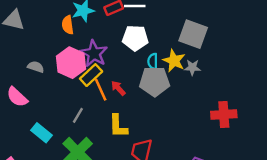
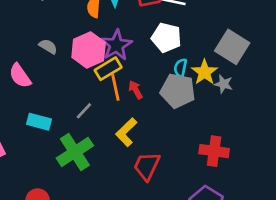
red cross: (224, 114) -> (214, 151), moved
yellow L-shape: (118, 126) -> (126, 132), turned 35
cyan rectangle: (42, 133) -> (39, 122), turned -36

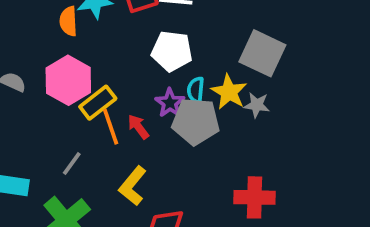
purple star: (116, 45) -> (170, 103), moved, size x0.7

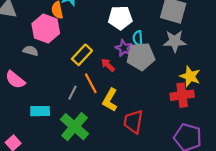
pink hexagon: (68, 80) -> (46, 28), moved
yellow star: (229, 92) -> (190, 76), moved
gray star: (257, 105) -> (175, 41), size x1.5
orange line: (111, 127) -> (91, 83), moved

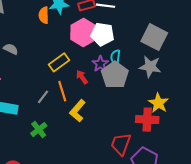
pink hexagon: (46, 28) -> (83, 32), moved
gray pentagon: (141, 56) -> (115, 75), turned 30
red trapezoid: (133, 122) -> (121, 144), moved
green cross: (75, 127) -> (39, 130), size x0.6

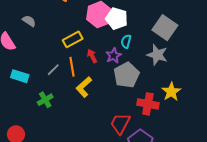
purple star: (100, 64) -> (113, 56), moved
gray pentagon: (115, 75) -> (126, 75), moved
yellow star: (158, 103) -> (171, 92), moved

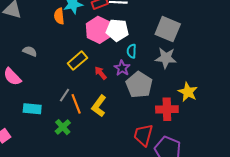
orange line: (72, 67) -> (76, 104), moved

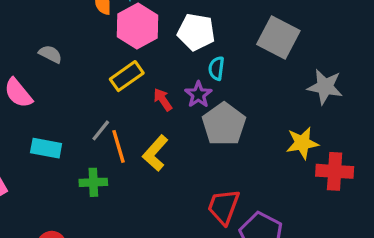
pink hexagon: (99, 30) -> (137, 26), moved
gray star: (166, 58) -> (325, 87), moved
yellow star: (188, 92) -> (302, 143), turned 30
red cross: (167, 109) -> (335, 171), moved
green cross: (63, 127) -> (93, 182), turned 35

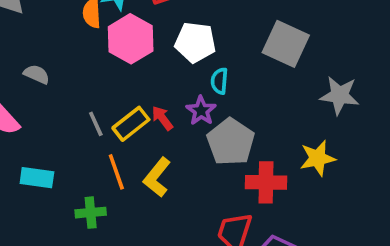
yellow rectangle: (127, 76) -> (131, 124), moved
gray line: (101, 130) -> (96, 124), moved, turned -60
red cross: (335, 171) -> (266, 182), moved

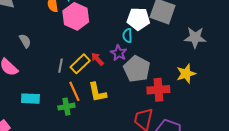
white pentagon: (195, 42) -> (138, 19), moved
gray semicircle: (37, 74) -> (25, 41), turned 40
gray line: (96, 124) -> (61, 66), turned 40
yellow L-shape: (157, 177) -> (97, 92), turned -45
green cross: (91, 213) -> (66, 107), moved

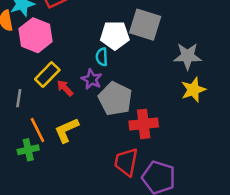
yellow rectangle: (80, 64) -> (47, 75), moved
yellow star: (186, 74) -> (193, 90), moved
yellow L-shape: (97, 92) -> (67, 130), turned 80

